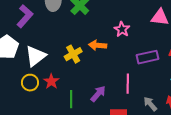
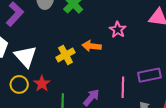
white triangle: (36, 56) -> (26, 56), turned -35
purple rectangle: (147, 57) -> (149, 75), moved

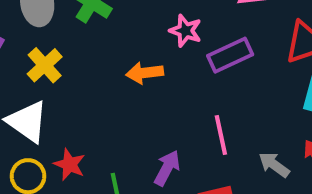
yellow cross: (66, 55) -> (45, 65), moved
purple rectangle: (149, 75) -> (230, 55), moved

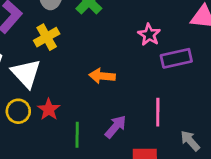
orange arrow: (145, 73) -> (102, 76), moved

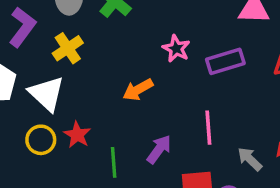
pink star: (149, 35) -> (176, 49), moved
orange arrow: (102, 76) -> (138, 90), turned -30

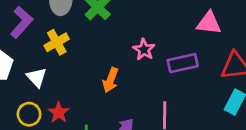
orange arrow: (138, 90) -> (110, 80), turned -45
white triangle: (47, 94) -> (37, 77), size x0.7

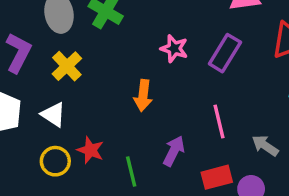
purple rectangle: (183, 63) -> (225, 53), turned -32

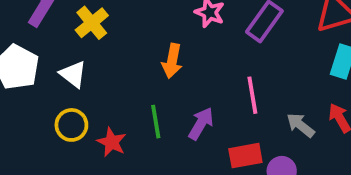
red star: (90, 150) -> (112, 142), moved
green line: (131, 172) -> (156, 122), moved

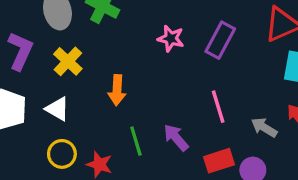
orange arrow: (172, 61) -> (117, 90), moved
purple arrow: (201, 124) -> (176, 138), turned -64

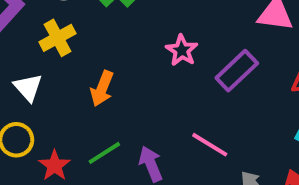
pink line: (218, 107) -> (210, 145), turned -60
green line: (136, 141) -> (104, 153), turned 56

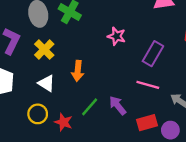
purple rectangle: (237, 71) -> (153, 54), moved
white triangle: (28, 87) -> (46, 83), moved

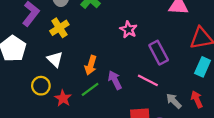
purple rectangle: (153, 54) -> (159, 53), turned -70
orange arrow: (78, 71) -> (91, 65), moved
purple arrow: (118, 105) -> (115, 80), moved

